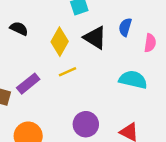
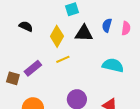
black triangle: (95, 38) -> (84, 33), turned -30
pink semicircle: (150, 43) -> (126, 28), moved

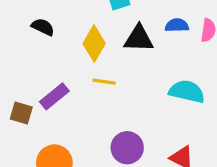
blue semicircle: (107, 25) -> (177, 25), turned 72
yellow line: (63, 59) -> (104, 82), turned 32

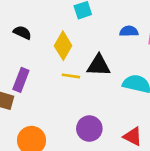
black triangle: (139, 39) -> (99, 65), moved
purple rectangle: (54, 96) -> (21, 80), moved, turned -30

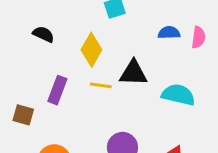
purple rectangle: (21, 80) -> (57, 90), moved

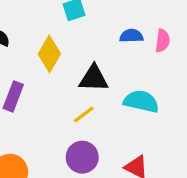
yellow line: (101, 85) -> (84, 115), moved, turned -45

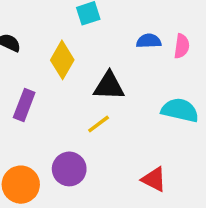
cyan semicircle: (141, 101) -> (180, 110), moved
purple circle: (82, 157) -> (69, 169), moved

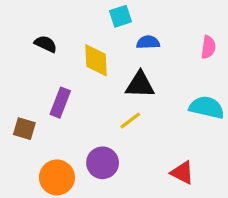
blue semicircle: (149, 41) -> (148, 42), moved
yellow diamond: (62, 60) -> (96, 60), turned -32

